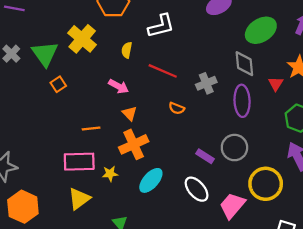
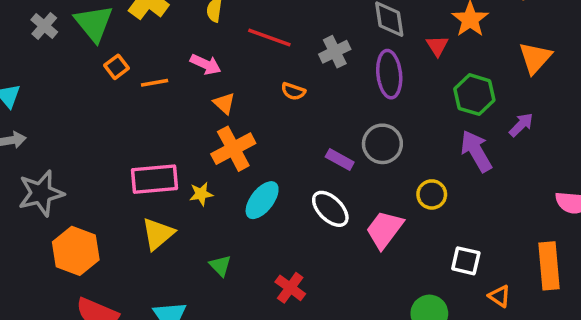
orange line: (91, 129) -> (155, 83), moved
yellow circle: (266, 184) -> (432, 194), size x0.6

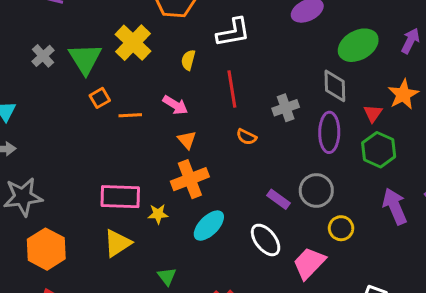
red line: (269, 37) -> (232, 89), turned 54
green hexagon: (474, 95) -> (379, 150), moved
yellow circle: (432, 194) -> (341, 228), moved

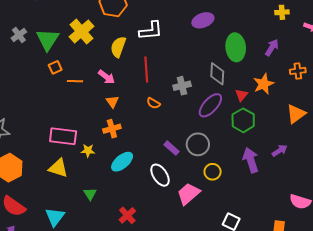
green ellipse: (358, 45) -> (236, 47), turned -72
yellow semicircle: (188, 60) -> (118, 47), size x1.5
purple ellipse: (329, 132) -> (210, 105), turned 36
orange cross: (190, 179) -> (112, 129), size x0.7
yellow triangle: (117, 243) -> (58, 168), turned 45

